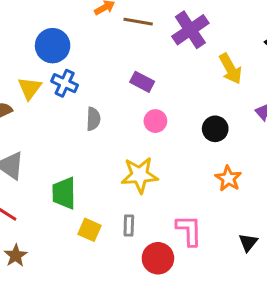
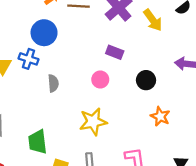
blue circle: (53, 46) -> (44, 33), moved
yellow arrow: (230, 69) -> (153, 20), moved
purple rectangle: (142, 82) -> (115, 52), moved

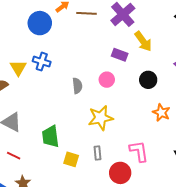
yellow arrow: (153, 20) -> (143, 41), moved
blue circle: (44, 33) -> (40, 23), moved
gray semicircle: (53, 83) -> (77, 86), moved

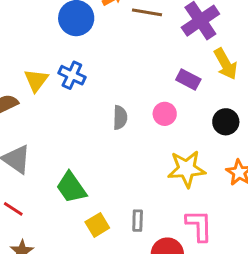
yellow star: (101, 118) -> (187, 169), moved
green trapezoid: (51, 137) -> (71, 187), turned -35
yellow square: (71, 159) -> (97, 225), turned 35

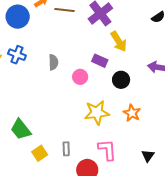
purple rectangle: (188, 79) -> (100, 61), moved
gray semicircle: (120, 118) -> (53, 62), moved

